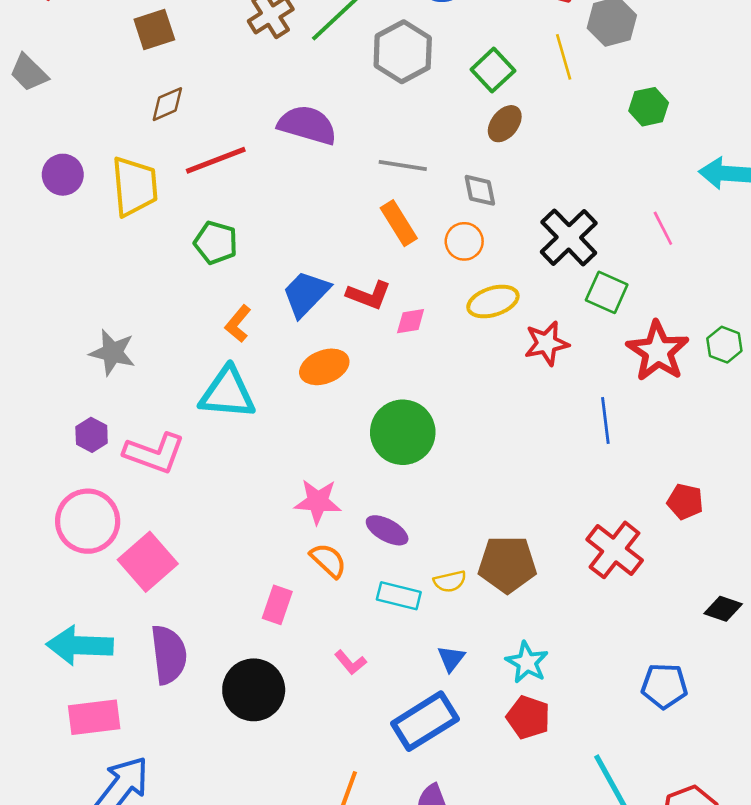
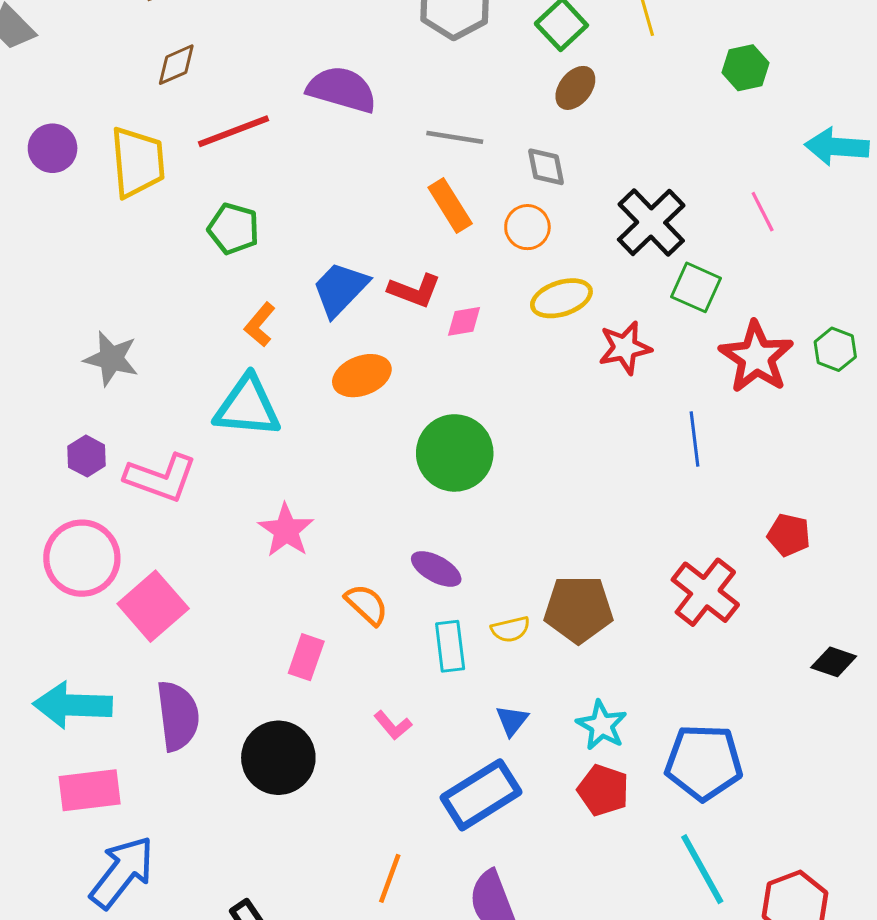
pink star: (318, 502) -> (286, 530), moved, turned 30
cyan rectangle: (399, 596) -> (450, 646), turned 69
blue pentagon: (664, 686) -> (704, 762), moved, size x1.4

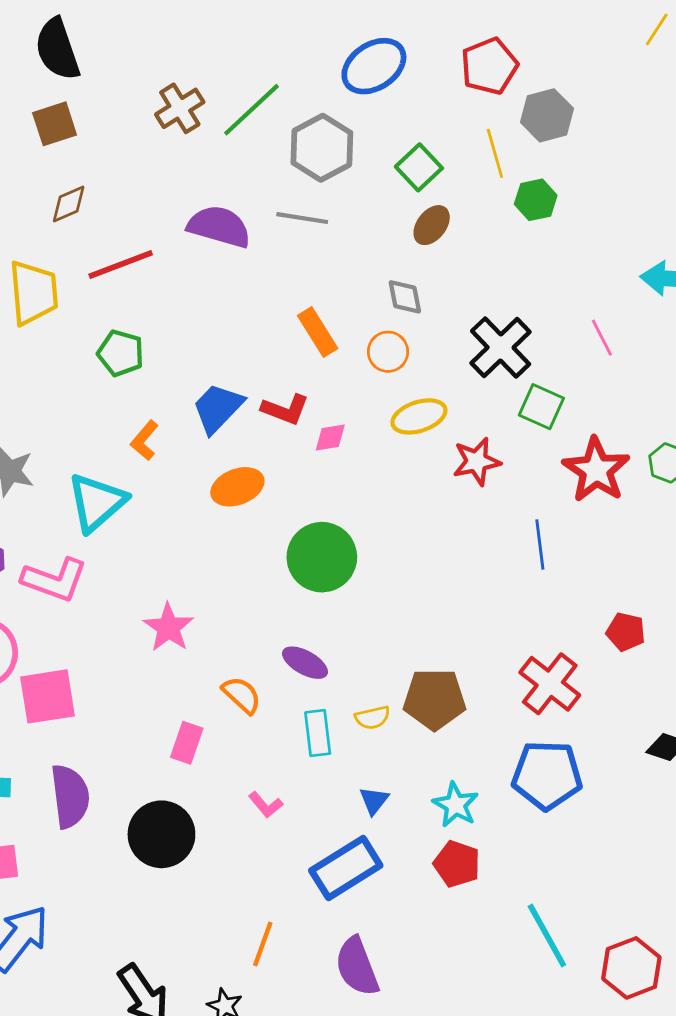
green hexagon: (746, 68) -> (536, 200), moved
gray line: (455, 137) -> (302, 218), moved
cyan triangle: (247, 407) -> (97, 502), moved, turned -46
pink square: (153, 606) -> (48, 696), turned 32
blue pentagon: (704, 762) -> (547, 775), moved

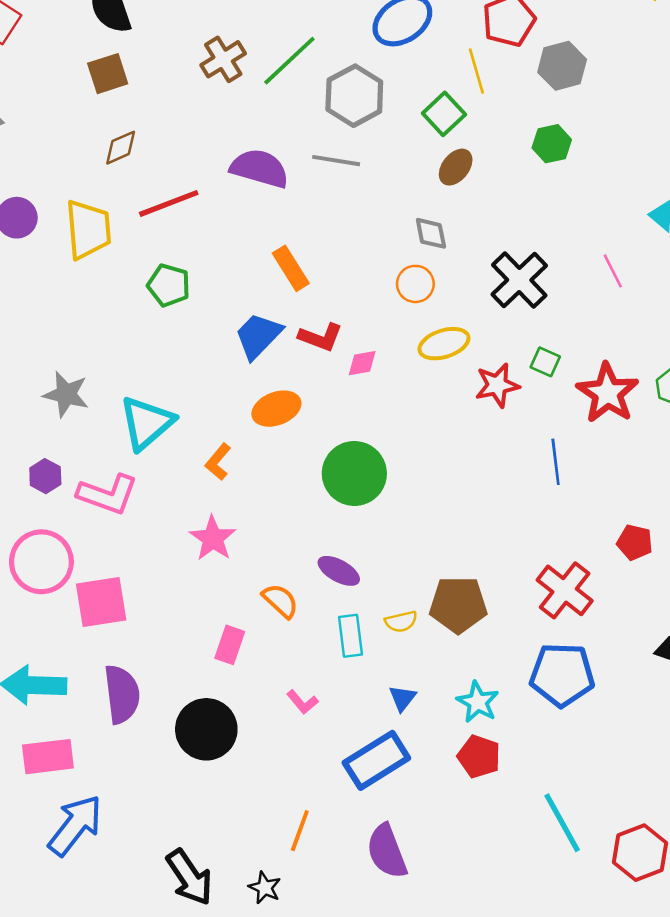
yellow line: (495, 153) -> (476, 71), moved
orange rectangle: (318, 332) -> (291, 268), moved
green square: (541, 407) -> (545, 362), moved, size x0.7
orange L-shape: (145, 440) -> (218, 462), moved

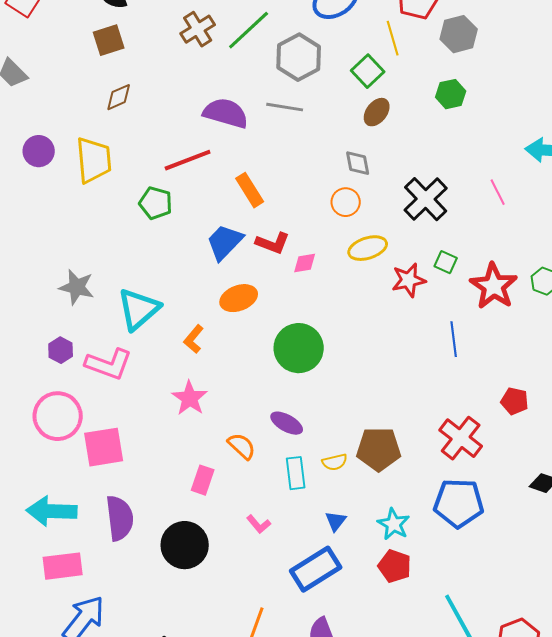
red line: (169, 203) -> (188, 160), moved

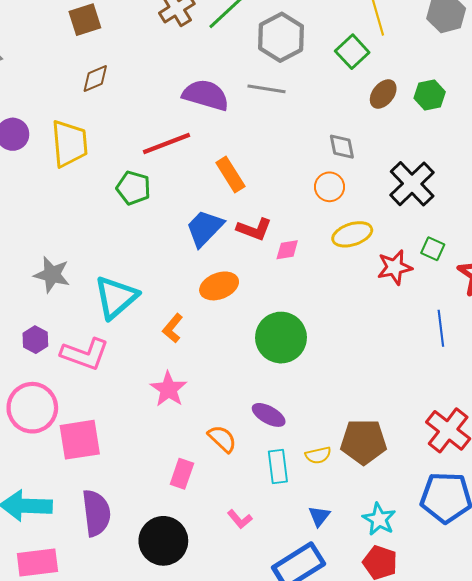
green hexagon: (451, 94) -> (430, 95), moved
brown ellipse: (377, 112) -> (383, 94), moved

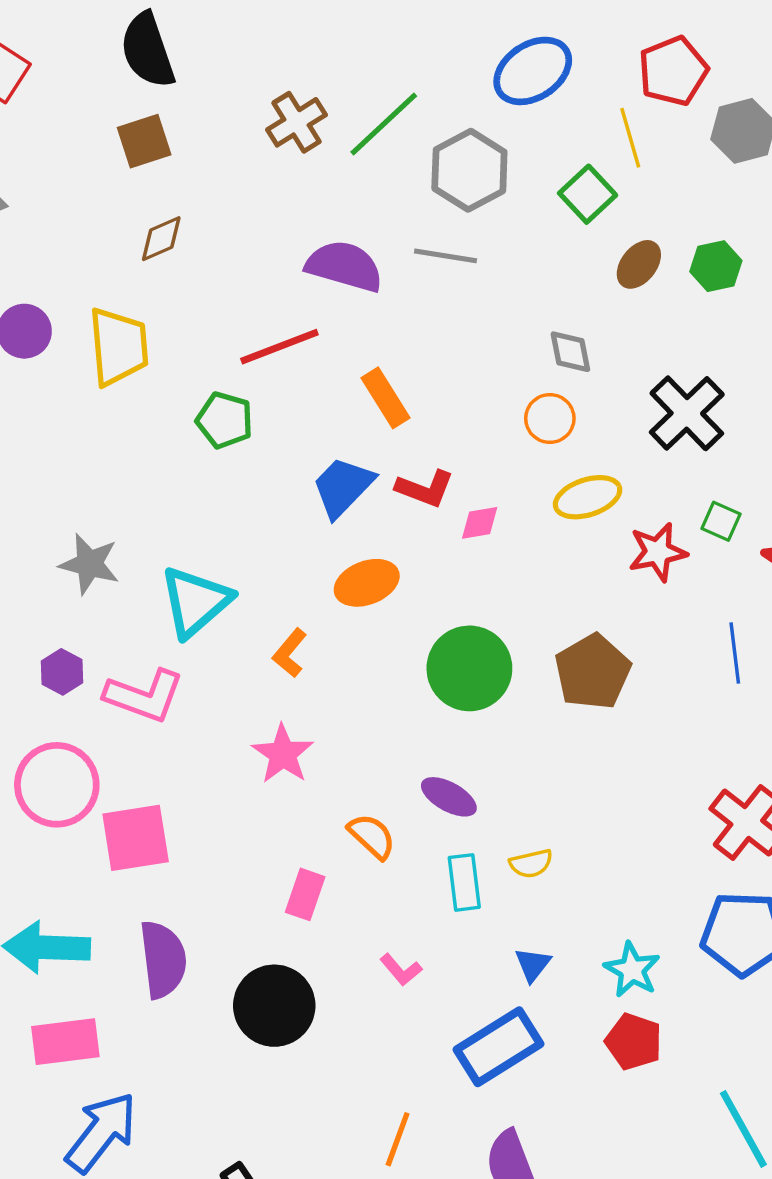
brown pentagon: (364, 442) -> (593, 672), moved, turned -30

